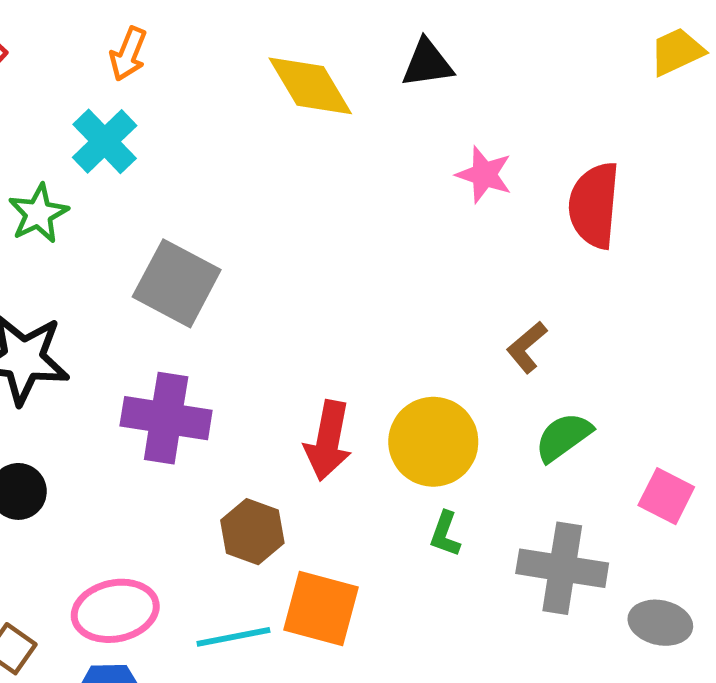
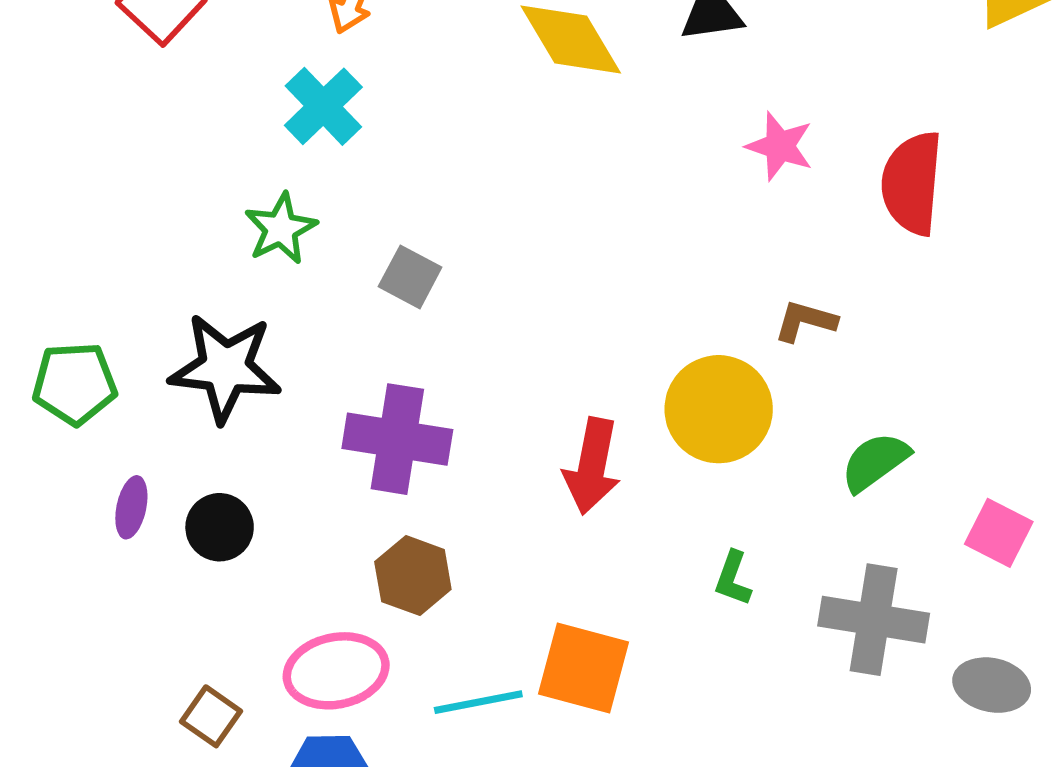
green star: (38, 214) -> (281, 229), moved
gray square: (177, 283) -> (410, 277), size x0.6
brown L-shape: (527, 347) -> (805, 321), moved, turned 56
yellow circle: (433, 442) -> (719, 409), moved
brown hexagon: (252, 532) -> (413, 576), moved

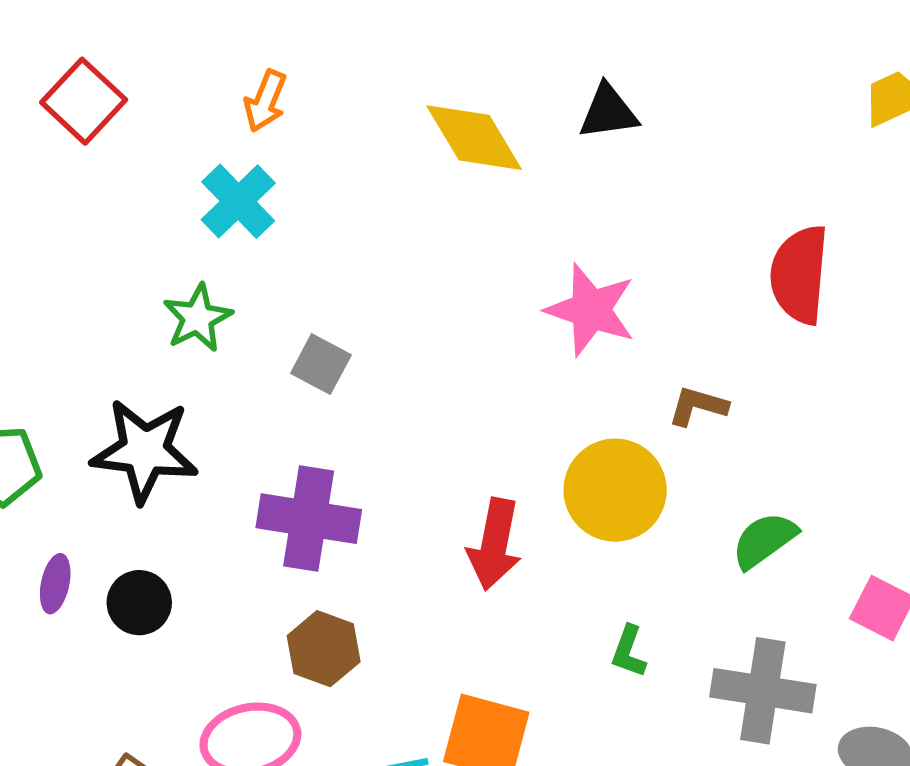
pink star: (780, 146) -> (591, 310), moved, size x1.4

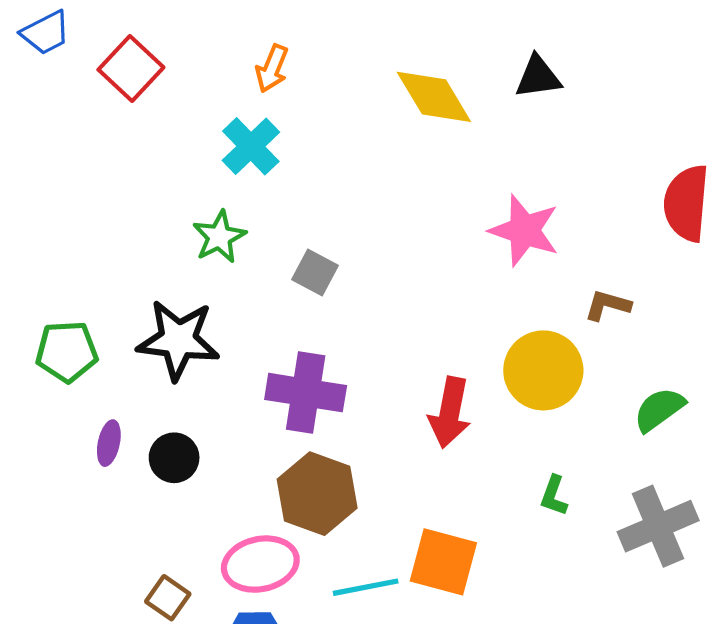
brown hexagon: (324, 649) -> (317, 494), size x1.4
gray cross: (763, 691) -> (658, 526), turned -32

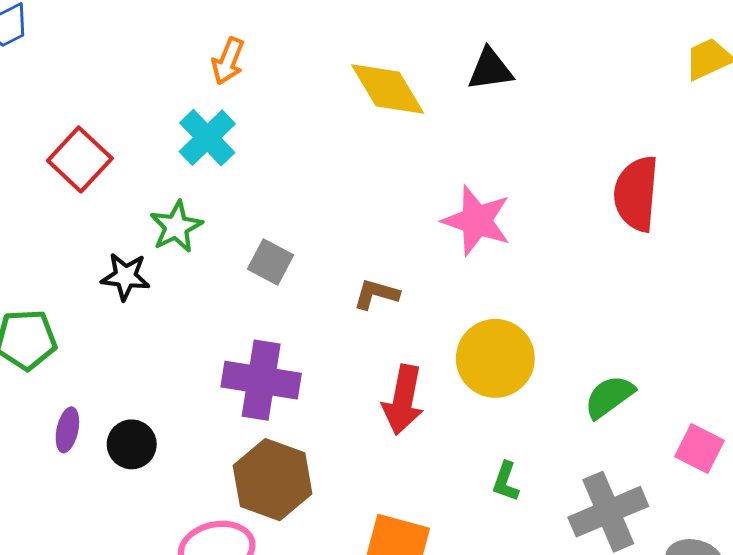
red square: (131, 68) -> (80, 159), moved
brown L-shape: (608, 305) -> (376, 294), moved
black star: (178, 340) -> (125, 277), moved, size x0.6

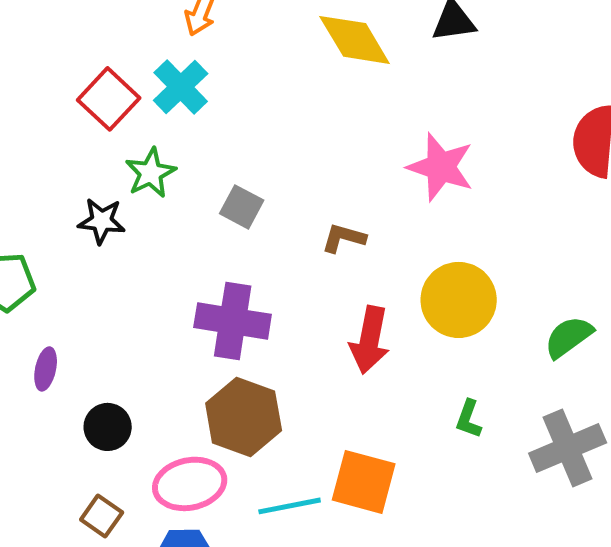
red square: (80, 159) -> (109, 99), moved
black circle: (132, 444) -> (108, 427), moved

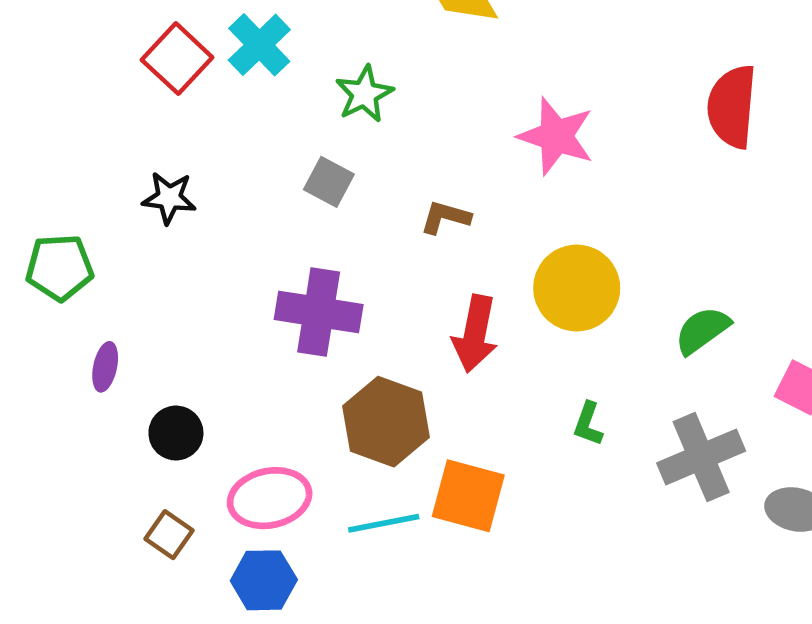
green star: (151, 173) -> (364, 94), moved
brown hexagon: (244, 417) -> (386, 422), moved

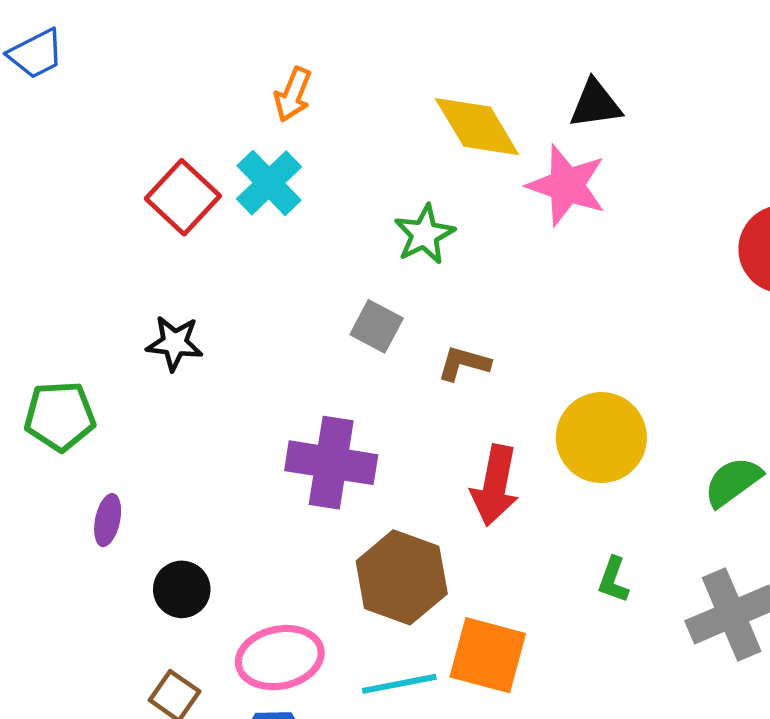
green star: (364, 94) -> (424, 234), moved
pink star: (556, 136) -> (567, 185), moved
gray square: (329, 182) -> (377, 326), moved

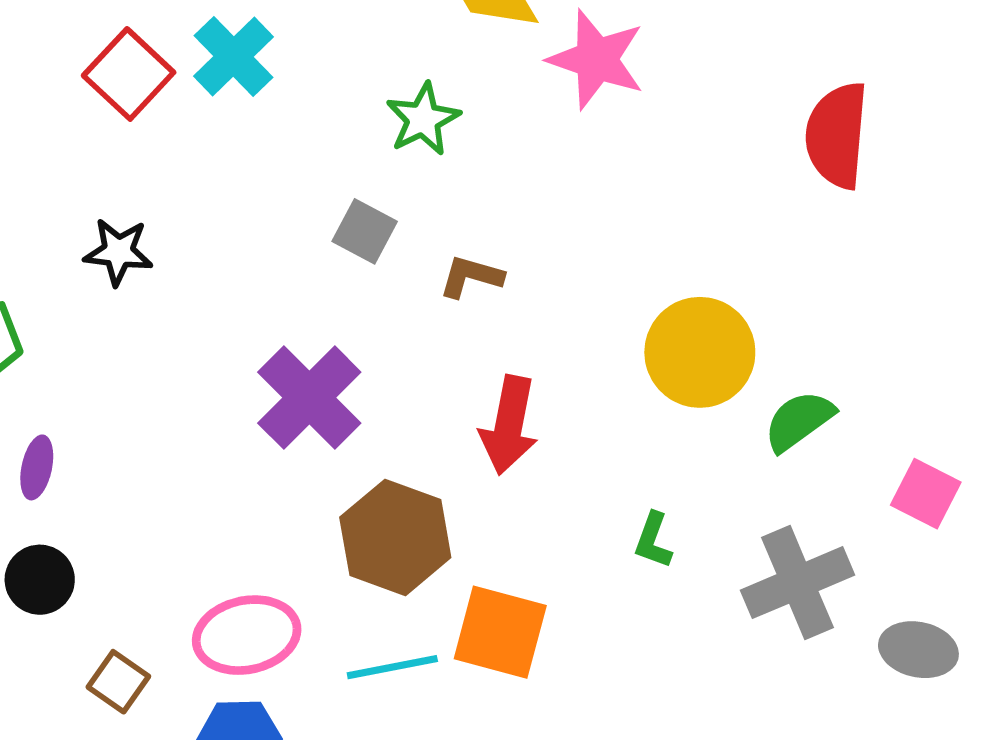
yellow circle: (601, 438) -> (700, 352), moved
purple cross: (331, 463) -> (309, 398), turned 36
black circle: (182, 589) -> (40, 580), moved

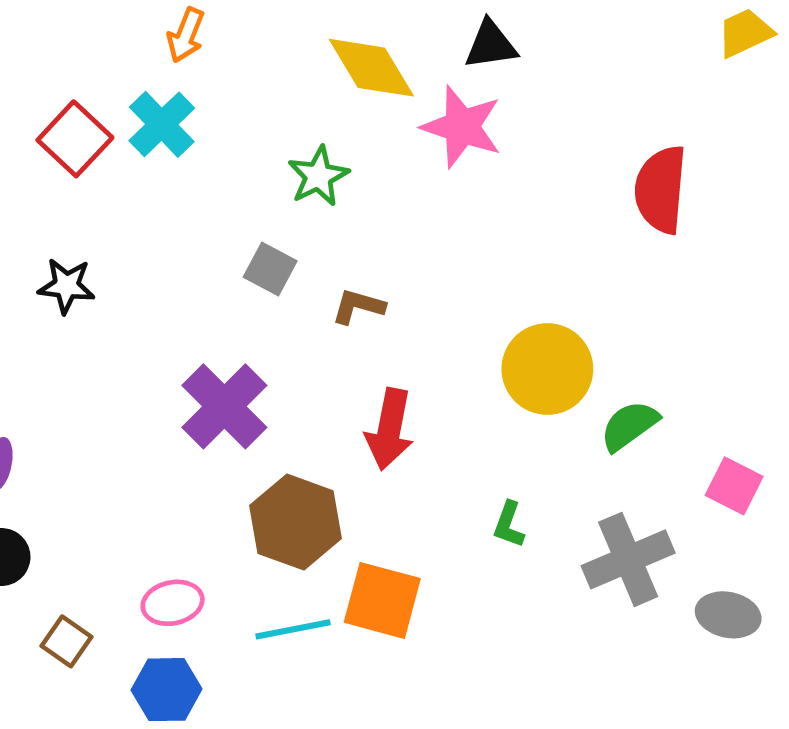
pink ellipse: (247, 635) -> (173, 603), size x0.7

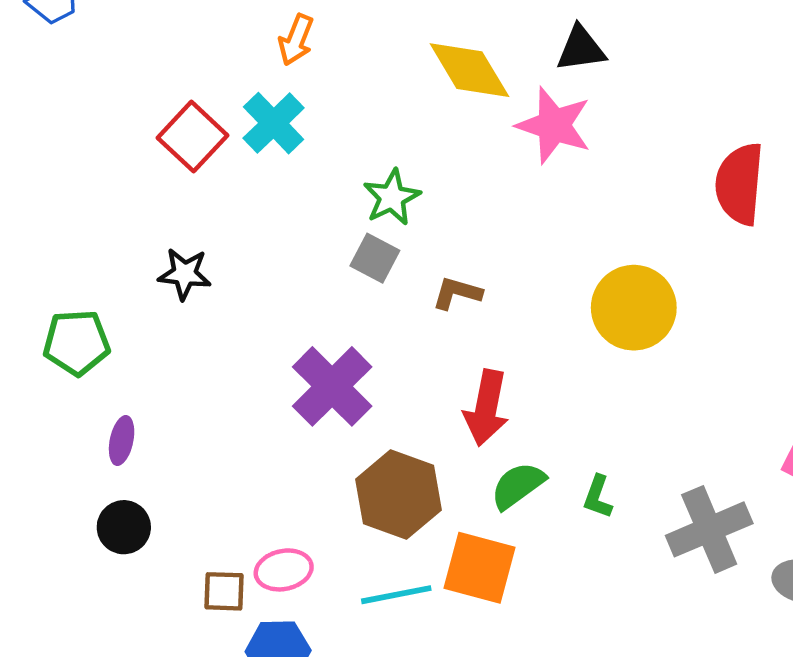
green star: (318, 176) -> (392, 197), moved
yellow circle: (547, 369) -> (634, 308), moved
green semicircle: (629, 426) -> (518, 486), moved
brown square: (66, 641) -> (224, 591), moved, turned -33

